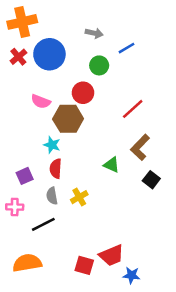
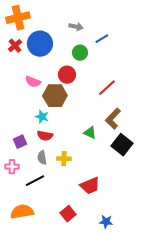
red semicircle: (56, 169) -> (45, 136), turned -84
black square: (151, 180) -> (122, 145), size x1.5
yellow cross: (79, 197) -> (64, 159), turned 32
red trapezoid: (112, 255) -> (90, 186), moved
red square: (84, 265) -> (68, 214), turned 35

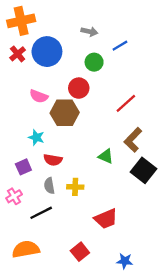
cyan star: (42, 117) -> (36, 137), moved
pink cross: (12, 167) -> (14, 196), turned -32

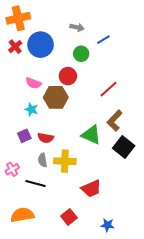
cyan star: (36, 137) -> (31, 109), moved
green triangle: (106, 156) -> (91, 135), size x1.5
purple square: (23, 167) -> (24, 136), moved
yellow cross: (75, 187) -> (65, 161), size x1.5
black line: (41, 213) -> (35, 183), turned 42

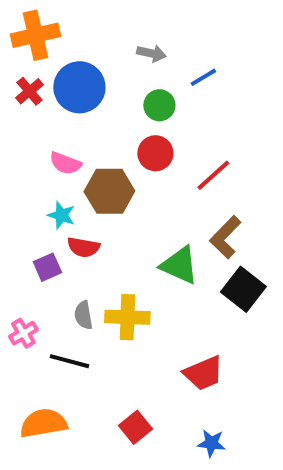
red circle: (68, 76) -> (155, 153), moved
red semicircle: (46, 138) -> (83, 247), moved
red trapezoid: (91, 189) -> (203, 373), moved

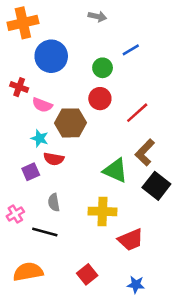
gray arrow: (151, 53) -> (97, 16), moved
red cross: (29, 91) -> (19, 87), moved, turned -30
yellow cross: (127, 317) -> (103, 211), moved

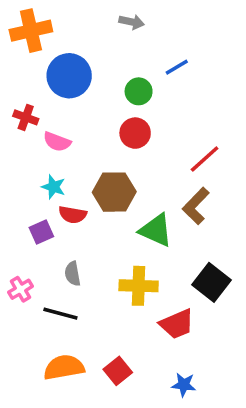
red line: (137, 113) -> (205, 159), moved
brown hexagon: (70, 123) -> (114, 192), moved
black square: (156, 186) -> (211, 282), moved
orange semicircle: (28, 272) -> (64, 367), moved

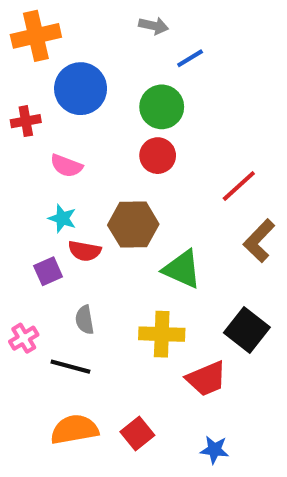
blue line: (177, 67) -> (190, 58), moved
green circle: (139, 91) -> (162, 107), size x1.4
red cross: (26, 117) -> (26, 121), moved, turned -30
brown L-shape: (196, 206) -> (259, 241), moved

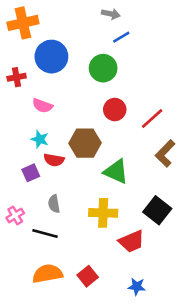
gray arrow: (154, 26) -> (111, 14), moved
red circle: (158, 156) -> (115, 110), moved

